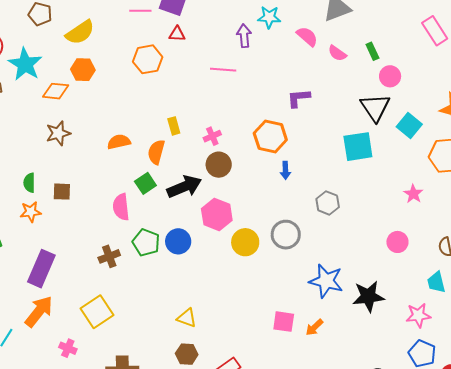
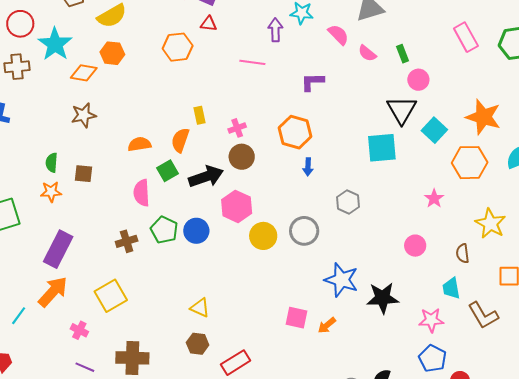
purple L-shape: (299, 98) -> (312, 82), moved
orange semicircle: (119, 142) -> (139, 144), moved

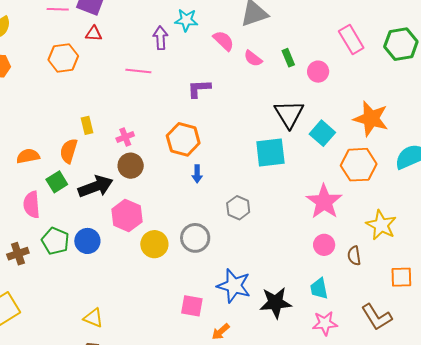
pink circle: (418, 80) -> (318, 72), moved
pink star: (434, 198) -> (324, 202), size x1.8
pink circle: (415, 246) -> (324, 245), moved
cyan trapezoid: (451, 288) -> (319, 289), moved
pink square: (297, 318) -> (192, 306), moved

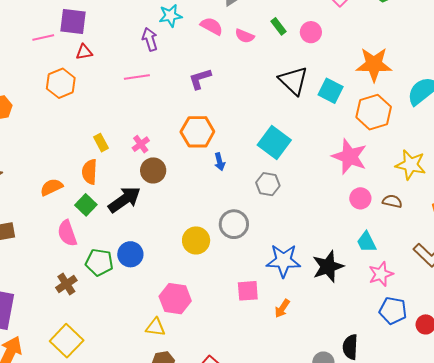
cyan square: (270, 152) -> (274, 143), moved, turned -32
pink hexagon: (127, 216) -> (175, 299), moved
brown semicircle: (354, 256) -> (392, 201), turned 126

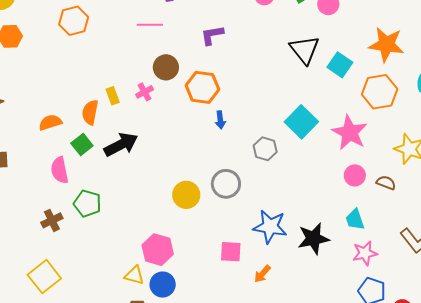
yellow rectangle: (101, 143) -> (113, 96), moved
cyan square: (274, 143) -> (301, 122), moved
brown circle: (153, 170) -> (166, 67), moved
blue circle: (130, 254) -> (163, 285), moved

